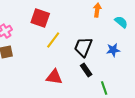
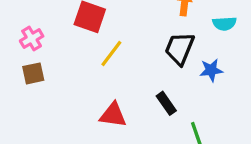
cyan semicircle: (121, 22) -> (224, 24), turned 136
black trapezoid: (83, 47) -> (180, 48), moved

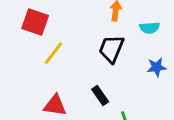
blue star: (211, 70) -> (157, 67), moved

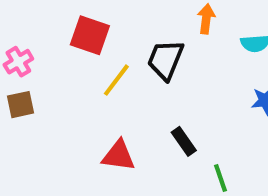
black trapezoid: (111, 49) -> (165, 60), moved

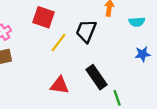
black rectangle: (184, 141) -> (96, 77), size x1.5

